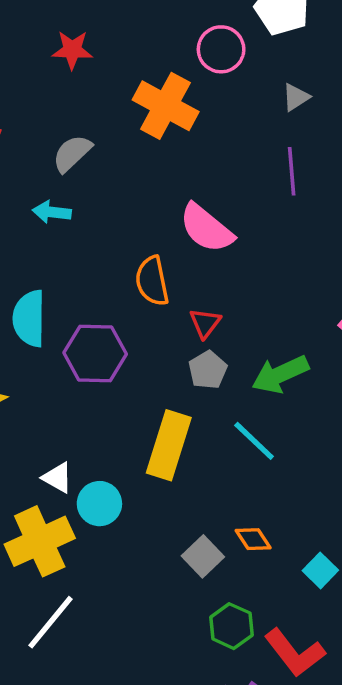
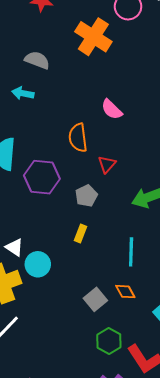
gray semicircle: (72, 153) -> (37, 60), turned 60
pink semicircle: (206, 228) -> (112, 109), size x0.7
gray pentagon: (208, 370) -> (86, 196), moved
cyan line: (254, 441) -> (131, 252), moved, turned 44
yellow rectangle: (169, 445) -> (80, 234), size x0.5

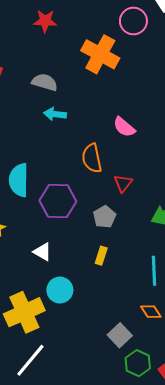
cyan arrow: (23, 93) -> (55, 114), moved
white triangle: (15, 247) -> (43, 252), moved
gray square: (95, 299) -> (120, 335), moved

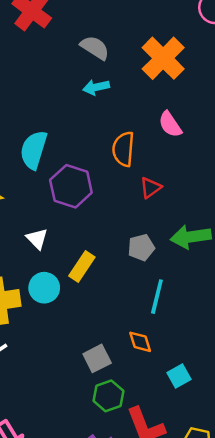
orange cross: (100, 54) -> (163, 58), moved
cyan arrow: (55, 114) -> (96, 87), turned -35
gray pentagon: (105, 217) -> (141, 248), moved
yellow rectangle: (101, 256) -> (82, 267), moved, size x1.4

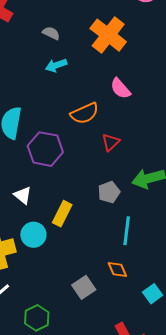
gray semicircle: (95, 48) -> (51, 33), size x0.7
orange semicircle: (123, 149) -> (85, 113), turned -112
green hexagon: (108, 396) -> (37, 318), moved

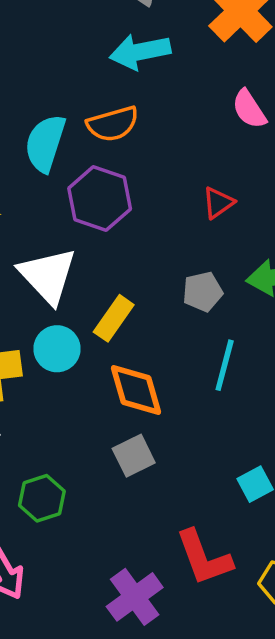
cyan arrow: (56, 65) -> (140, 52), size x1.5
orange semicircle: (85, 113) -> (113, 124), moved
white triangle: (23, 195) -> (48, 276), size x1.8
orange diamond: (117, 269) -> (136, 390), moved, size x1.6

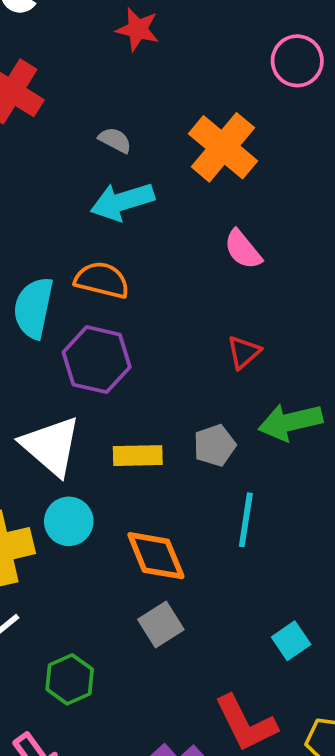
orange semicircle: (113, 124) -> (102, 280), turned -144
red triangle: (218, 203) -> (244, 352), moved
yellow rectangle: (114, 318) -> (138, 456), moved, turned 60

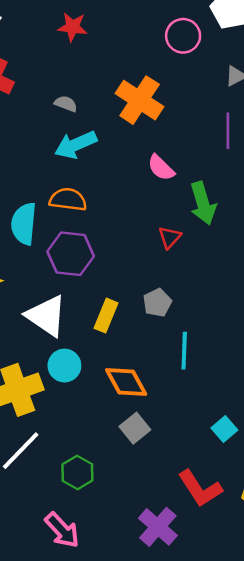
green arrow: (290, 422) -> (203, 203), moved, turned -87
yellow rectangle: (138, 456) -> (106, 316), turned -60

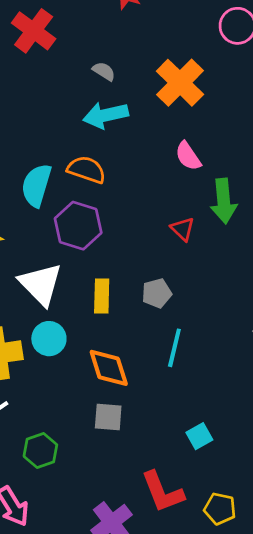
red triangle: (170, 237) -> (183, 229), turned -40
yellow rectangle: (106, 316) -> (102, 296), turned -32
gray square: (135, 428) -> (108, 417), turned 32

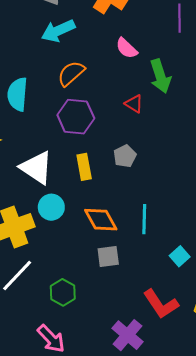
orange semicircle: (86, 170) -> (71, 73), moved, turned -48
purple hexagon: (78, 226) -> (76, 117), moved
cyan line: (174, 348) -> (144, 219), moved

